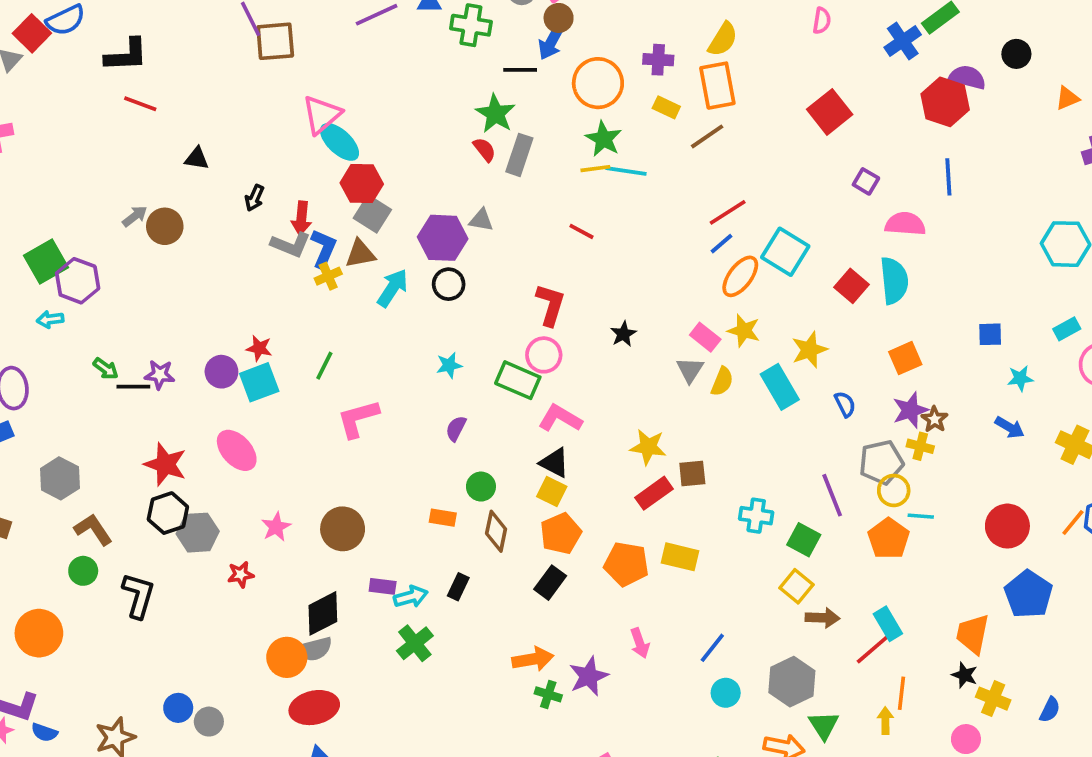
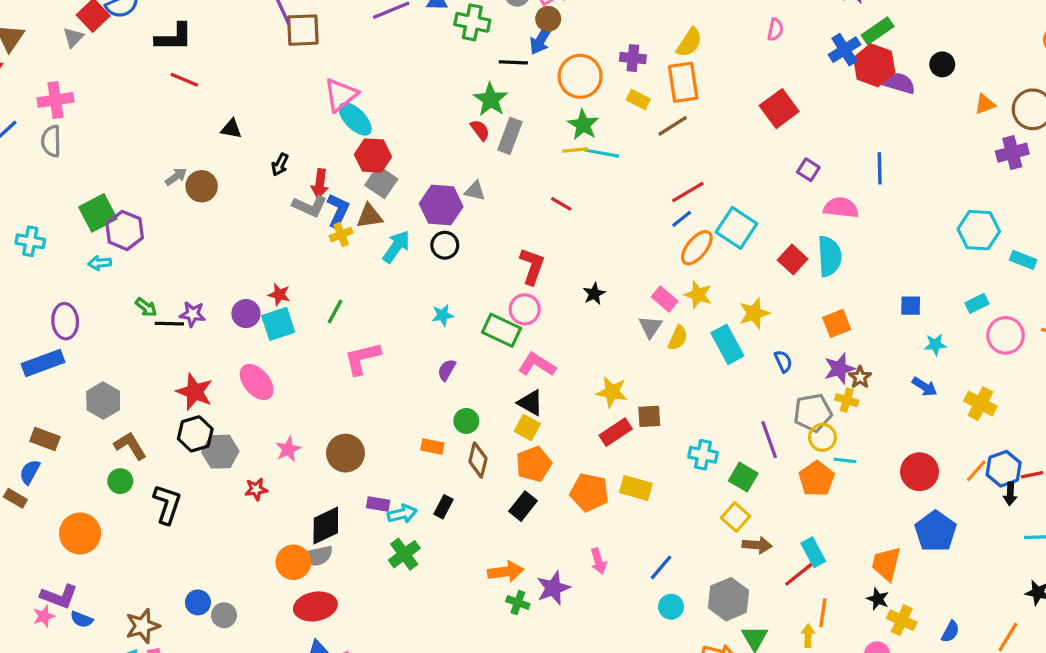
red hexagon: (945, 102) -> (874, 65), moved

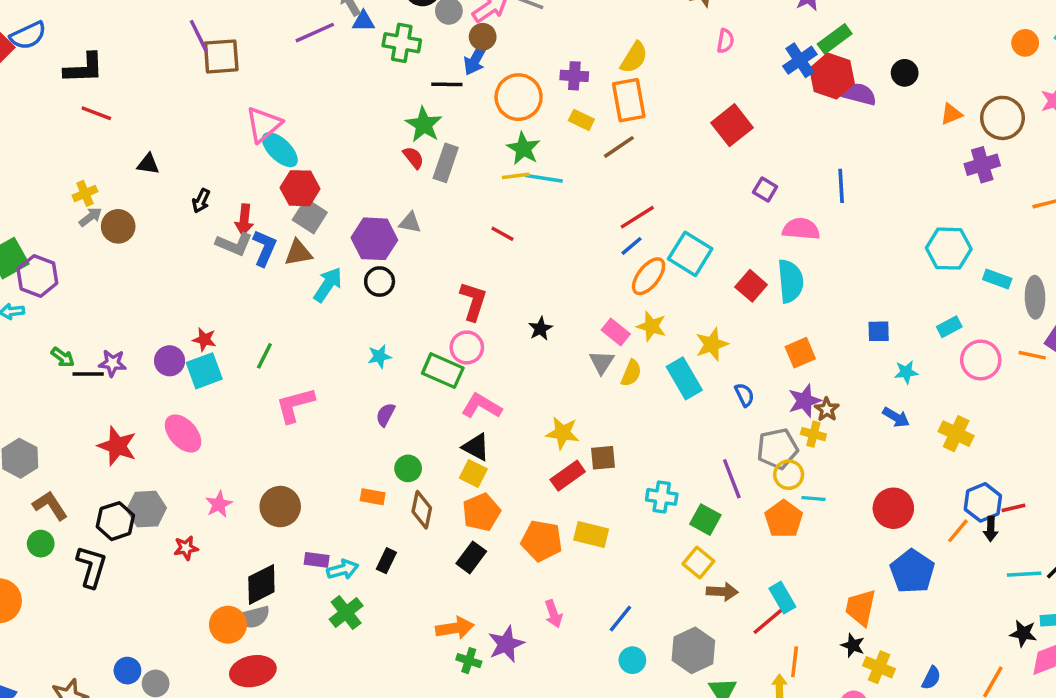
yellow cross: (341, 234) -> (85, 193), moved
black hexagon: (195, 434) -> (115, 521), moved
orange line: (976, 471) -> (958, 531), moved

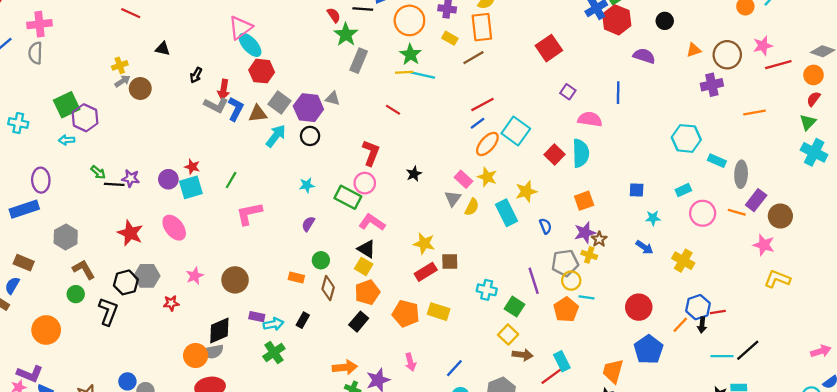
purple semicircle: (859, 94) -> (644, 56), moved
red semicircle: (413, 158) -> (334, 15), moved
gray square: (310, 216) -> (279, 102), moved

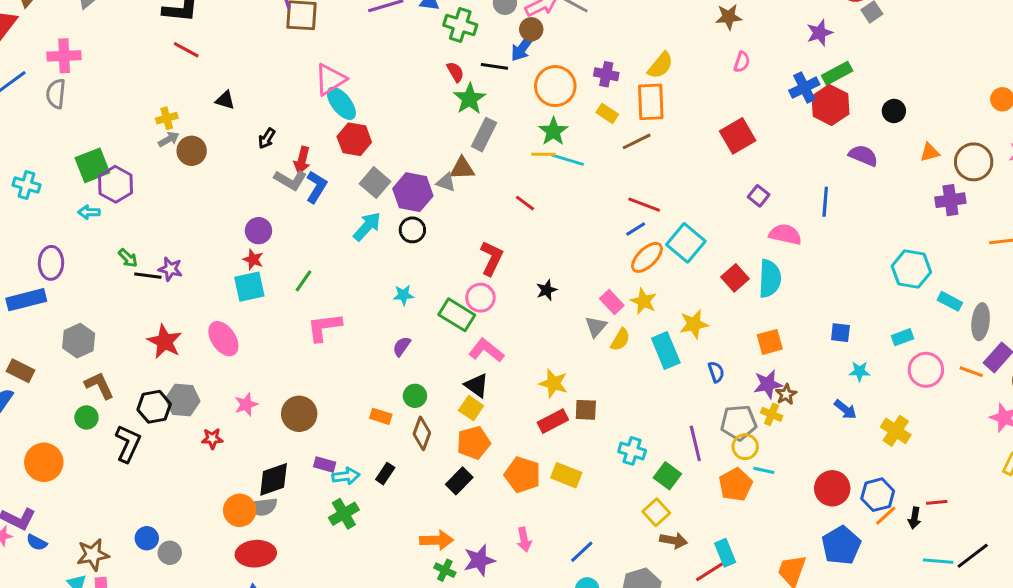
red line: (482, 105) -> (644, 205), turned 45
brown triangle: (258, 114) -> (462, 168), moved
purple circle: (168, 179) -> (258, 231), moved
blue hexagon: (698, 307) -> (878, 495), moved

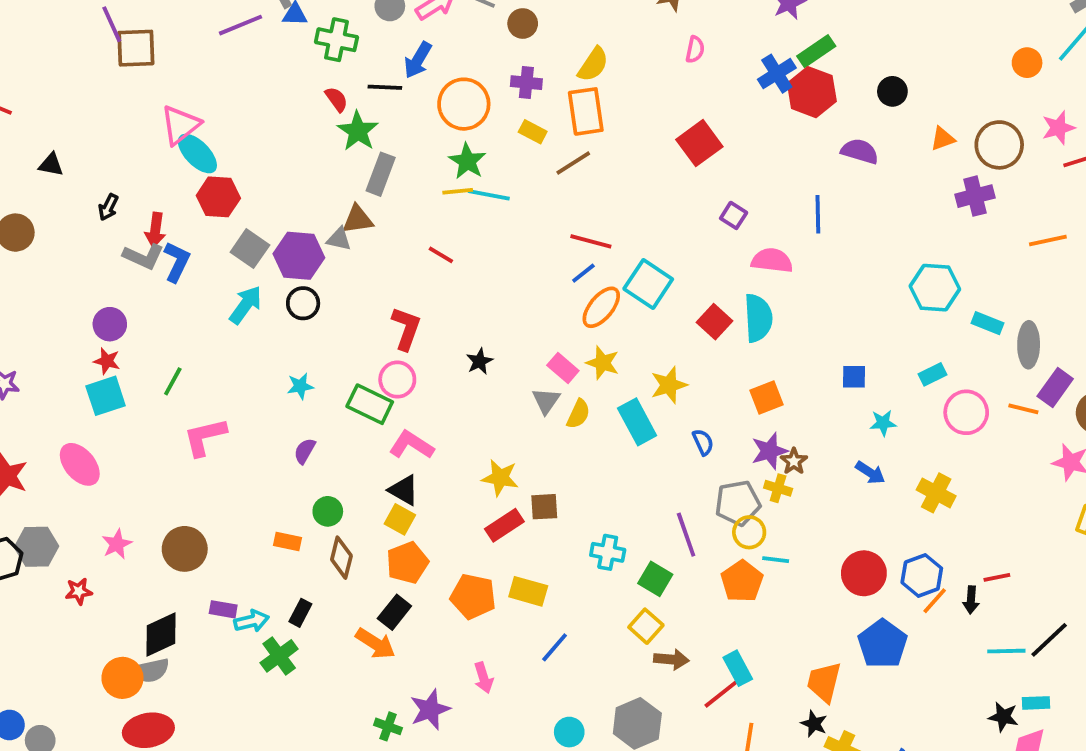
brown circle: (531, 29) -> (523, 24), moved
green cross: (344, 514) -> (279, 656), moved
orange arrow: (437, 540) -> (375, 644), moved, turned 40
blue line: (582, 552) -> (555, 647), moved

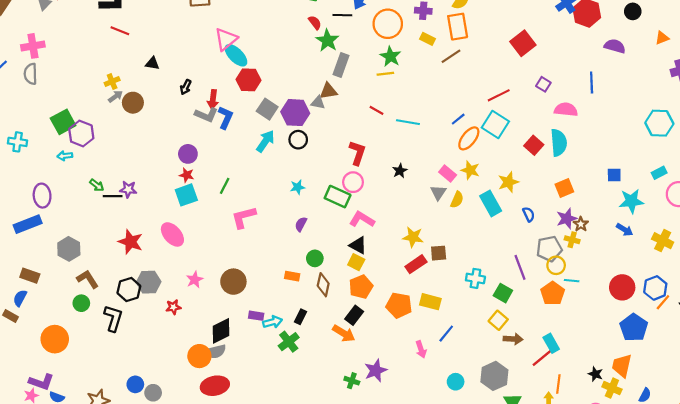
cyan line: (489, 195) -> (408, 122), moved
red line: (591, 241) -> (499, 95), moved, turned -40
cyan star: (883, 423) -> (631, 201), size x1.6
pink arrow: (484, 678) -> (421, 349), moved
orange trapezoid: (824, 682) -> (622, 366), moved

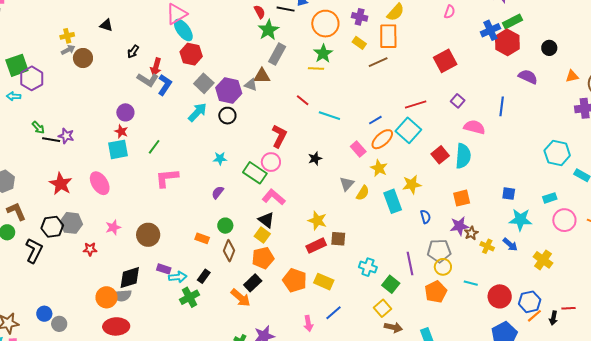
pink rectangle: (448, 174) -> (358, 149), moved
yellow cross: (572, 240) -> (487, 246), moved
cyan line: (572, 281) -> (471, 283), moved

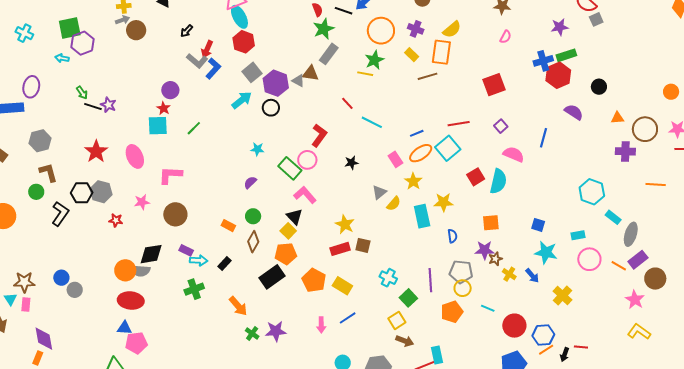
pink L-shape: (167, 178) -> (170, 175), moved
black rectangle: (253, 283) -> (272, 277), size x1.4
green cross: (190, 297) -> (194, 289), moved
orange arrow: (241, 298) -> (238, 306), moved

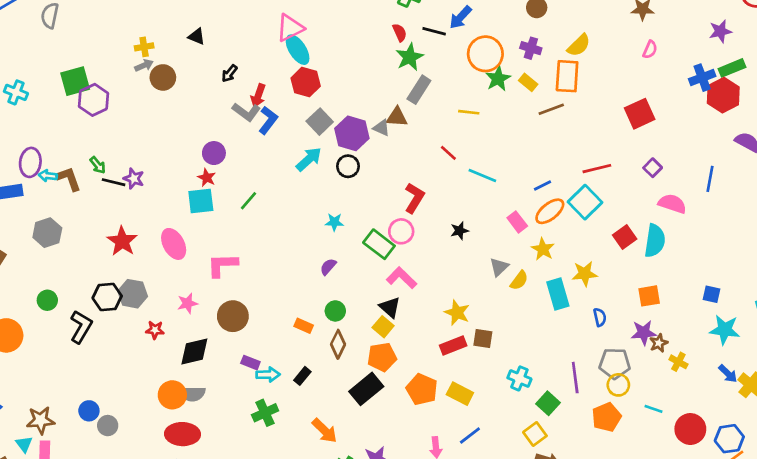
cyan arrow: (62, 58) -> (48, 176), moved
green star: (374, 60) -> (498, 79), moved
brown L-shape: (48, 172) -> (69, 179), moved
black diamond: (151, 254) -> (194, 352), moved
blue arrow: (532, 276) -> (728, 374), moved

